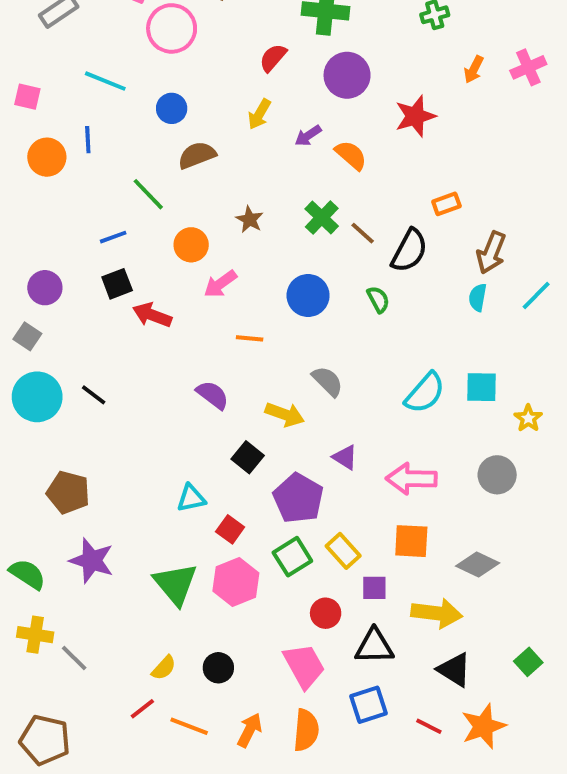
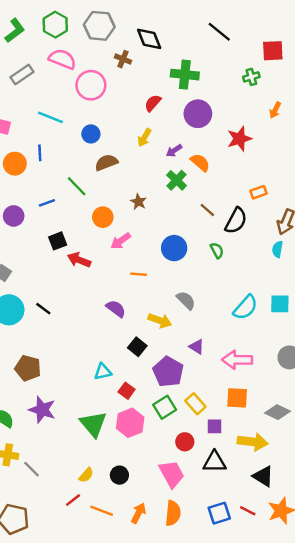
green cross: (322, 218) -> (176, 180), moved
blue line: (113, 237) -> (47, 203), moved
purple circle: (45, 288) -> (14, 216), moved
blue square: (368, 705) -> (219, 513), moved

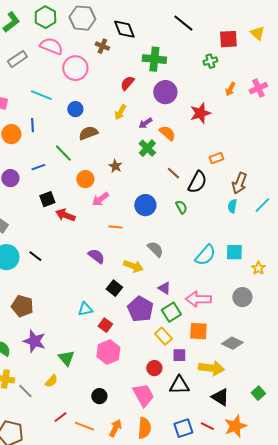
green square: (165, 407) -> (171, 312), moved
green triangle: (93, 424) -> (66, 358), moved, size x0.7
yellow semicircle: (86, 475) -> (51, 381), moved

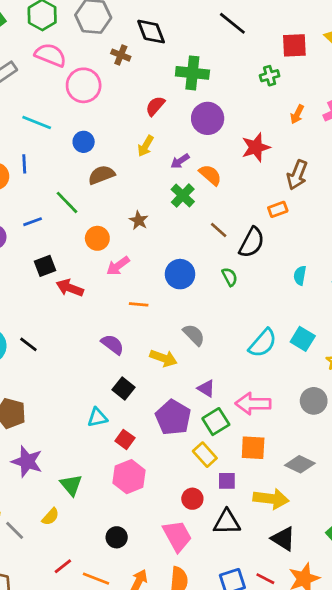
brown arrow: (239, 183) -> (297, 175), moved
cyan square: (234, 252) -> (303, 339), turned 30
black square: (114, 288) -> (124, 388), moved

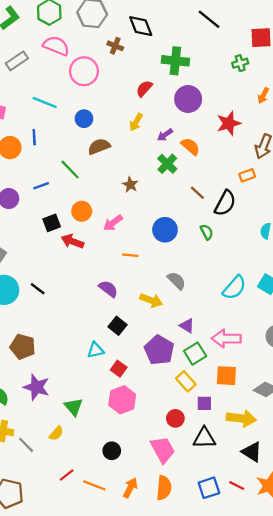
orange circle: (97, 238) -> (82, 211), moved

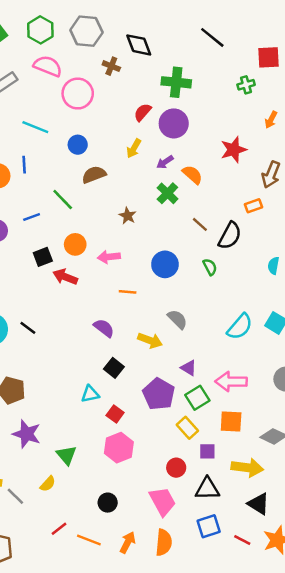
purple circle: (188, 99) -> (174, 123), moved
pink arrow: (113, 223) -> (109, 257), turned 30
blue square: (209, 488) -> (209, 526), moved

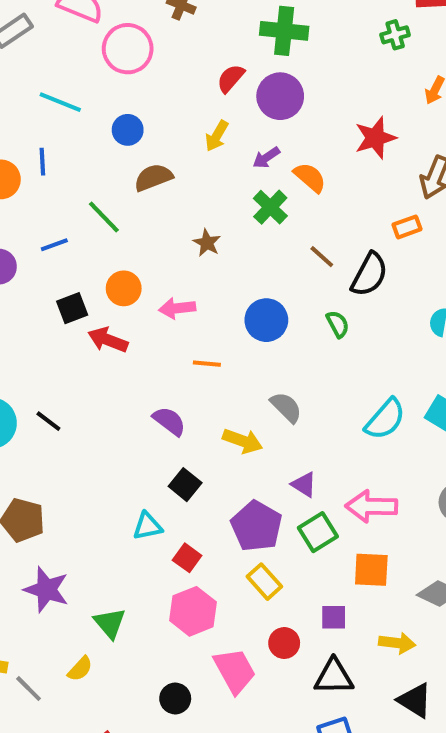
yellow rectangle: (187, 428) -> (264, 582), moved
yellow arrow: (247, 468) -> (397, 643), size x0.7
pink trapezoid: (162, 501) -> (235, 671), moved

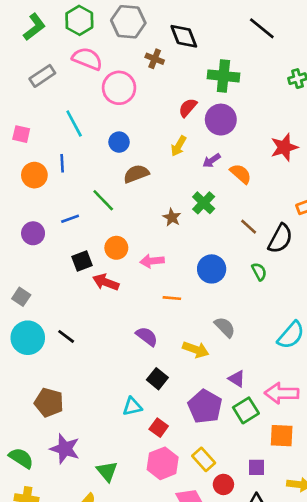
cyan line: (60, 102) -> (74, 124), turned 40
green cross: (270, 207) -> (204, 203), moved
yellow rectangle: (264, 582) -> (204, 459), moved

